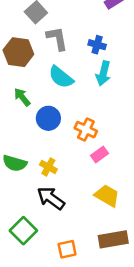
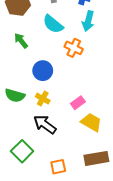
blue circle: (48, 118) -> (43, 71), moved
orange cross: (86, 130) -> (74, 48), moved
pink rectangle: (100, 154) -> (78, 103), moved

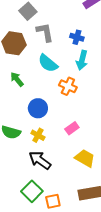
pink rectangle: (78, 103) -> (72, 128), moved
green square: (22, 151) -> (32, 191), moved

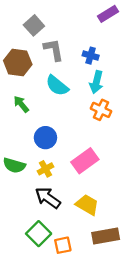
orange cross: (68, 86) -> (101, 110), moved
pink rectangle: (72, 128) -> (85, 161), size x1.6
yellow cross: (38, 135) -> (45, 169), turned 32
yellow trapezoid: (85, 158) -> (87, 205), moved

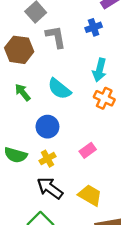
blue cross: (91, 56) -> (94, 27), moved, turned -35
cyan semicircle: (57, 86) -> (59, 89), moved
pink rectangle: (85, 161) -> (88, 150), size x0.6

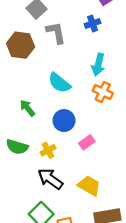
green arrow: (23, 92) -> (27, 108), moved
blue circle: (47, 127) -> (64, 121), moved

